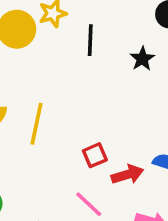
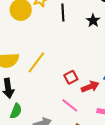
yellow line: (36, 124) -> (36, 62), turned 30

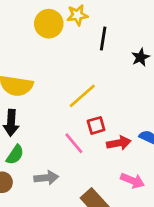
yellow line: (36, 62) -> (82, 96), moved
pink line: (70, 105) -> (74, 143), moved

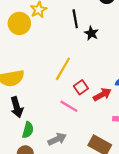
black line: (103, 39) -> (75, 19), moved
black star: (140, 57) -> (91, 33), moved

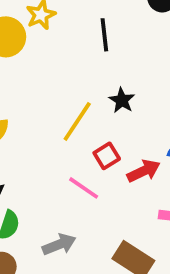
black star: (91, 33) -> (122, 100), moved

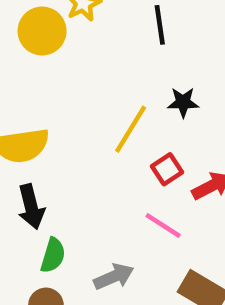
black star: (122, 100) -> (183, 102), turned -30
pink line: (84, 188) -> (163, 226), moved

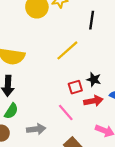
black star: (183, 102) -> (94, 79), moved
yellow line: (131, 129) -> (67, 50), moved

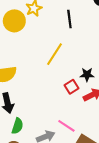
pink line: (66, 112) -> (66, 126), moved

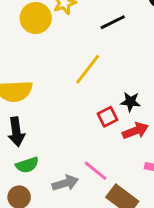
black line: (69, 19) -> (113, 22), turned 66
green semicircle: (17, 126) -> (27, 165), turned 49

